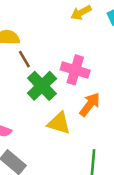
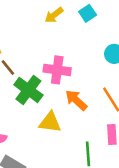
orange arrow: (90, 104) -> (76, 100), turned -75

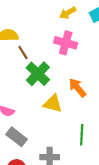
pink cross: (57, 70) -> (66, 43), moved

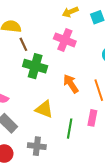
green cross: (38, 74) -> (35, 66), turned -35
yellow triangle: (53, 104) -> (44, 109), moved

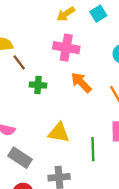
green cross: (35, 66) -> (38, 85), size x0.6
orange arrow: (71, 84) -> (81, 83), moved

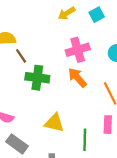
pink cross: (66, 48) -> (78, 50), moved, turned -30
green cross: (38, 85) -> (37, 78), size x1.5

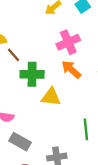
yellow triangle: (54, 123) -> (51, 97), moved

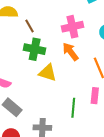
brown line: (14, 55) -> (29, 26), moved

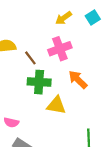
pink cross: (72, 27) -> (60, 49), moved

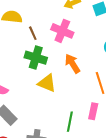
pink cross: (60, 49) -> (62, 31), turned 30

